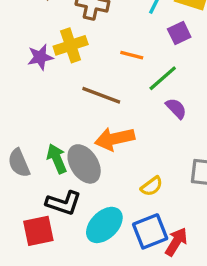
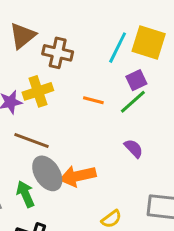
green line: (163, 78) -> (133, 102), moved
brown line: (101, 95) -> (31, 140), moved
gray ellipse: (84, 164) -> (47, 173), moved

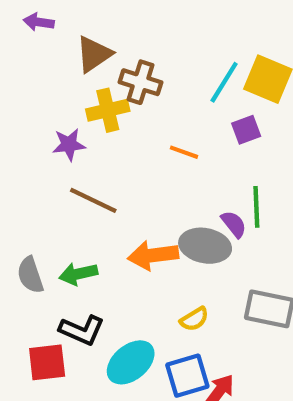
yellow cross: (38, 91) -> (108, 110), moved
green line: (133, 102) -> (256, 207), moved, turned -56
gray ellipse: (47, 173) -> (205, 246), moved, turned -52
green arrow: (25, 194) -> (78, 274), turned -84

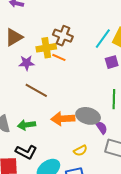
brown triangle: (94, 54) -> (14, 37), moved
orange line: (184, 152) -> (59, 57), moved
purple semicircle: (234, 224) -> (101, 128), moved

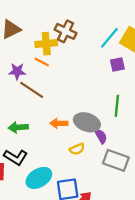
orange line: (59, 57) -> (42, 62), moved
purple star: (27, 63) -> (17, 71), moved
orange arrow: (63, 119) -> (59, 123), size x0.7
yellow semicircle: (80, 151) -> (77, 149), moved

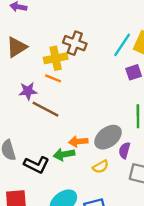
gray ellipse: (87, 122) -> (108, 137), turned -50
green arrow: (18, 127) -> (64, 154), moved
purple semicircle: (101, 136) -> (124, 150), turned -128
black L-shape: (16, 157) -> (37, 165), moved

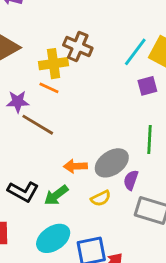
green arrow: (64, 154) -> (56, 195), moved, turned -30

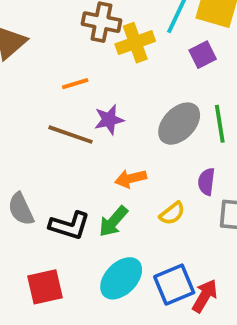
yellow cross: (54, 64) -> (135, 43), moved
orange line: (49, 88) -> (75, 84), turned -30
purple star: (18, 102) -> (109, 120), moved
gray ellipse: (112, 163) -> (179, 124), moved

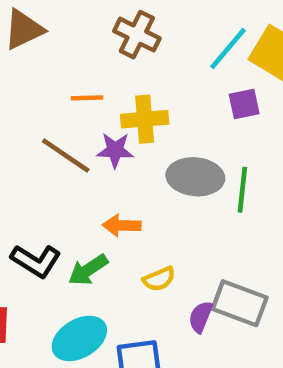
yellow cross: (135, 43) -> (145, 119), moved
gray ellipse: (179, 124) -> (195, 177), turned 36
purple semicircle: (206, 182) -> (201, 317), moved

